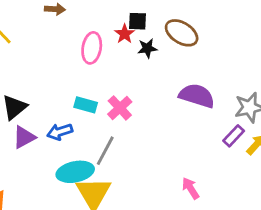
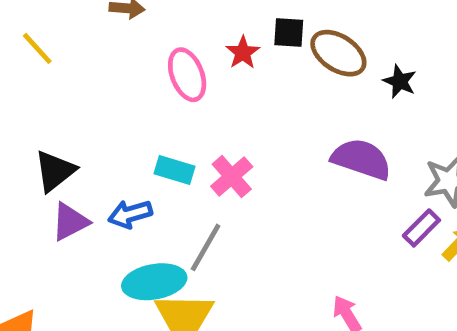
black square: (137, 21) -> (289, 32), moved
pink ellipse: (92, 48) -> (187, 75), turned -32
black star: (147, 48) -> (400, 81), moved, turned 30

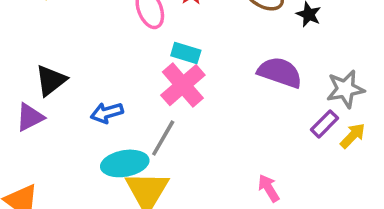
cyan rectangle: (175, 170) -> (186, 53), moved
pink cross: (232, 177) -> (183, 85), size x1.4
purple triangle: (70, 222) -> (30, 117), moved

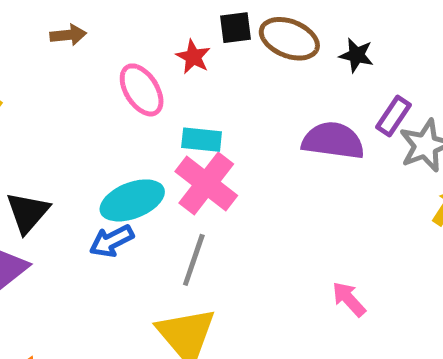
purple rectangle: (324, 124) -> (394, 116), moved
cyan ellipse: (125, 163) -> (132, 200), moved

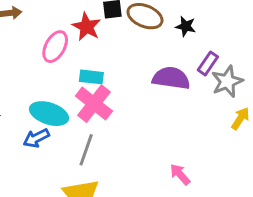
red star: (193, 57) -> (87, 27), size x1.4
pink ellipse: (142, 90) -> (55, 47), turned 60
cyan ellipse: (132, 200) -> (49, 114), turned 39

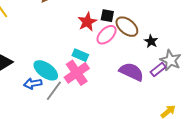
pink ellipse: (55, 47) -> (107, 35), moved
gray star: (227, 81) -> (171, 60), moved, turned 30
gray line: (86, 150) -> (54, 91), moved

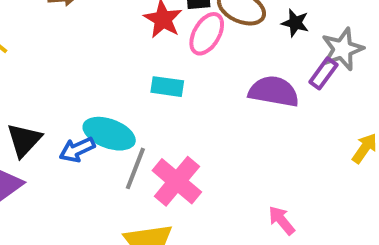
gray star: (171, 60) -> (342, 49), turned -30
pink cross: (77, 73) -> (177, 181), moved
blue arrow: (33, 84) -> (77, 150), moved

